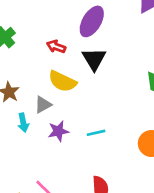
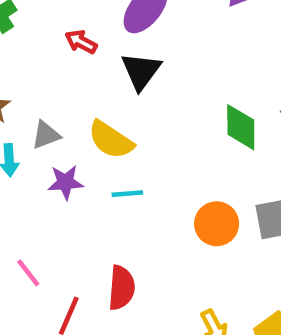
yellow semicircle: (62, 81) -> (111, 140), moved

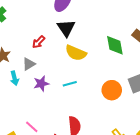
red arrow: (81, 42) -> (39, 42), moved, turned -64
yellow semicircle: (111, 140) -> (76, 53), moved

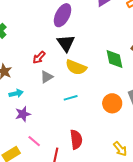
gray triangle: (29, 64) -> (47, 77), moved
cyan arrow: (14, 78) -> (16, 93), turned -88
purple star: (41, 84) -> (23, 114), moved

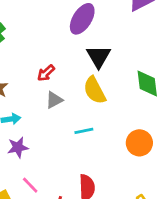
black triangle: (66, 43) -> (99, 57), moved
yellow semicircle: (76, 67) -> (95, 90), turned 35

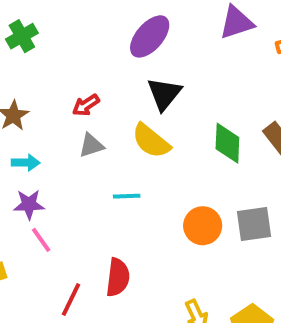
yellow semicircle: (95, 90) -> (151, 141), turned -32
pink line: (30, 185) -> (41, 240), moved

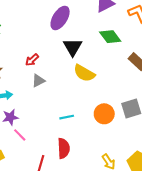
yellow semicircle: (151, 141) -> (84, 73), moved
green diamond: (227, 143) -> (110, 37), moved, turned -30
cyan line: (127, 196) -> (67, 117), moved

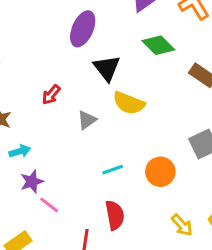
gray triangle: (38, 81) -> (87, 120), moved
orange circle: (104, 114) -> (160, 172), moved

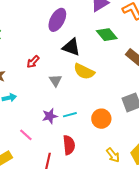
black triangle: (107, 68) -> (71, 47), turned -36
gray triangle: (87, 120) -> (55, 80), turned -32
purple star: (32, 182) -> (50, 116), moved

